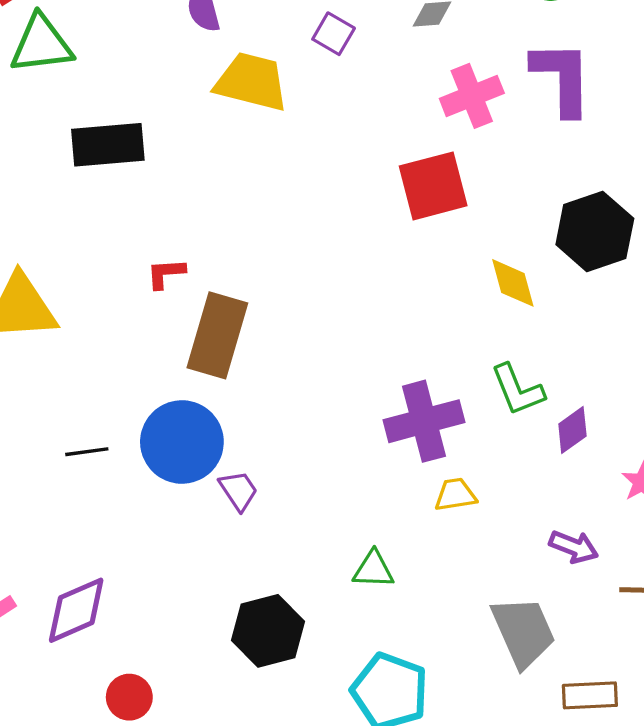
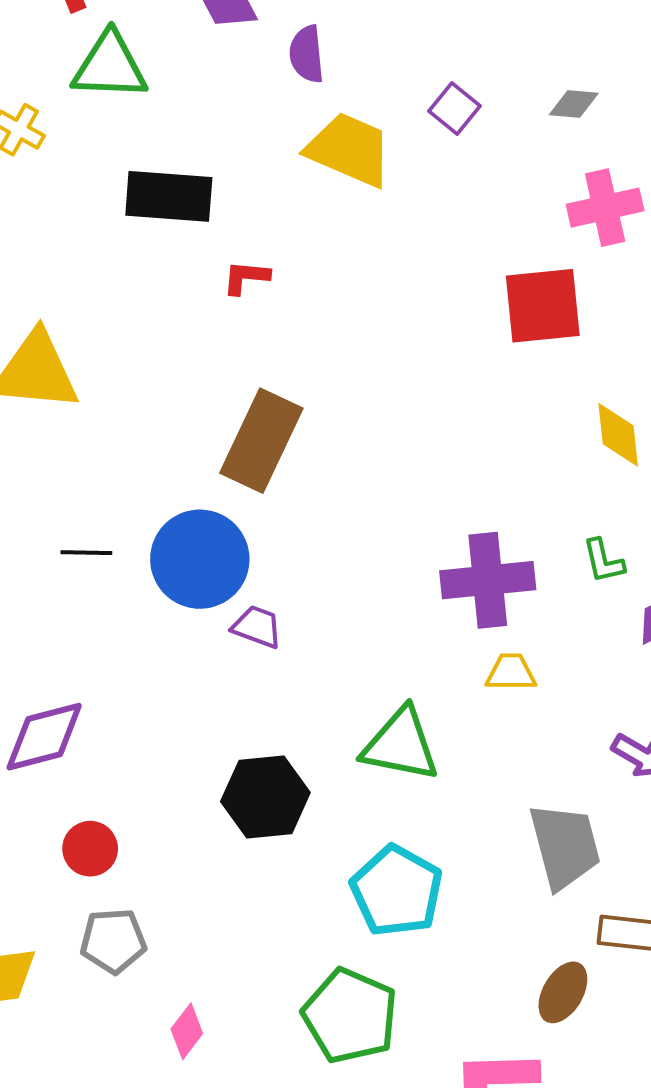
red L-shape: (166, 273) -> (246, 277), moved
green L-shape: (518, 390) -> (603, 561), size x0.7
purple trapezoid: (238, 491) -> (257, 627), turned -45
green triangle: (373, 569) -> (401, 745), size x1.6

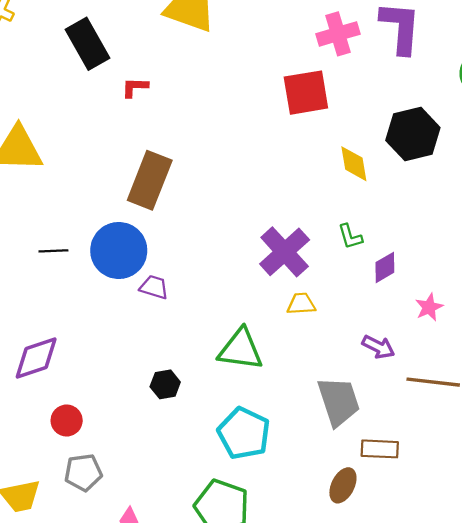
black rectangle: (169, 196) -> (88, 44), turned 60
purple cross: (488, 580) -> (285, 252), turned -33
black hexagon: (265, 797) -> (165, 384), size x0.6

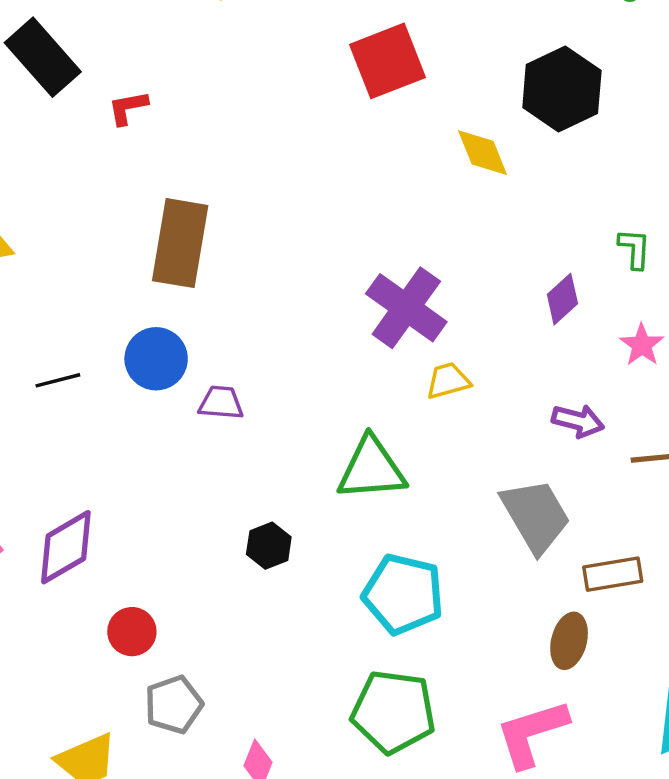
green L-shape: (350, 237) -> (635, 249), moved, turned -148
blue circle: (119, 250) -> (156, 359), size x0.7

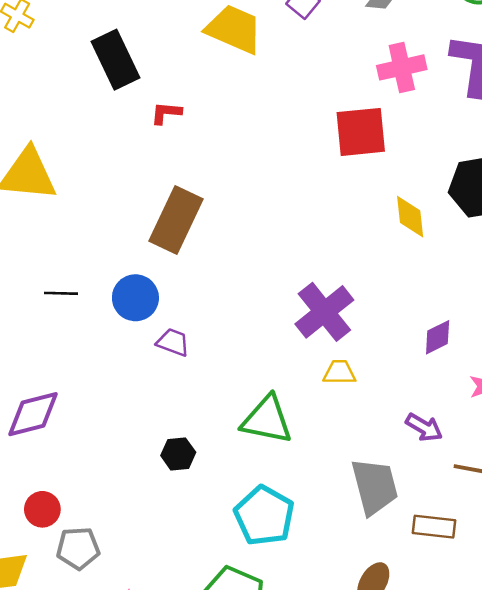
brown rectangle: (613, 574) -> (434, 527), moved
red circle: (132, 632) -> (42, 509), moved

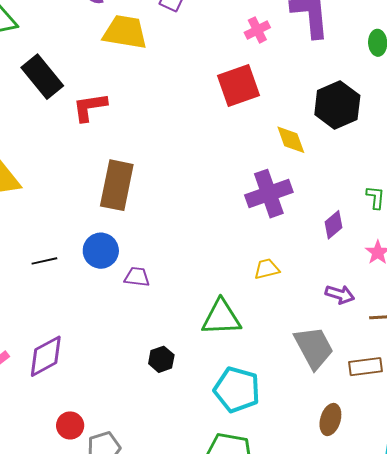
pink cross: (402, 67) -> (257, 30), size x0.7
red L-shape: (166, 113) -> (90, 107), size x1.5
purple cross: (324, 312) -> (269, 194), moved, turned 33

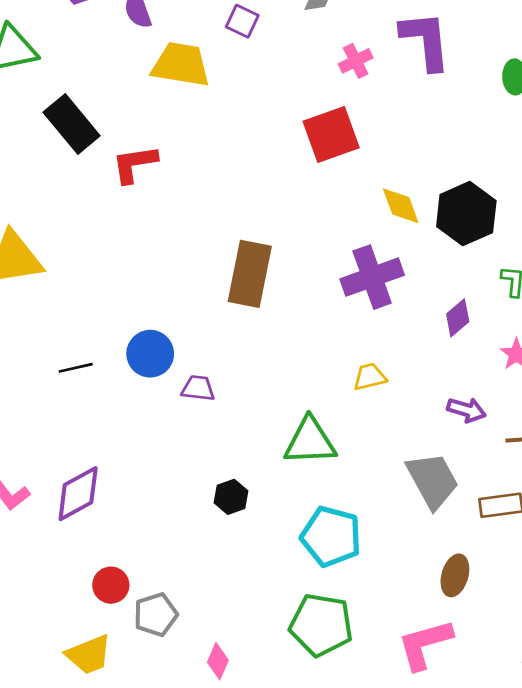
black hexagon: (337, 105) -> (466, 214), moved
brown rectangle: (117, 185) -> (250, 274), moved

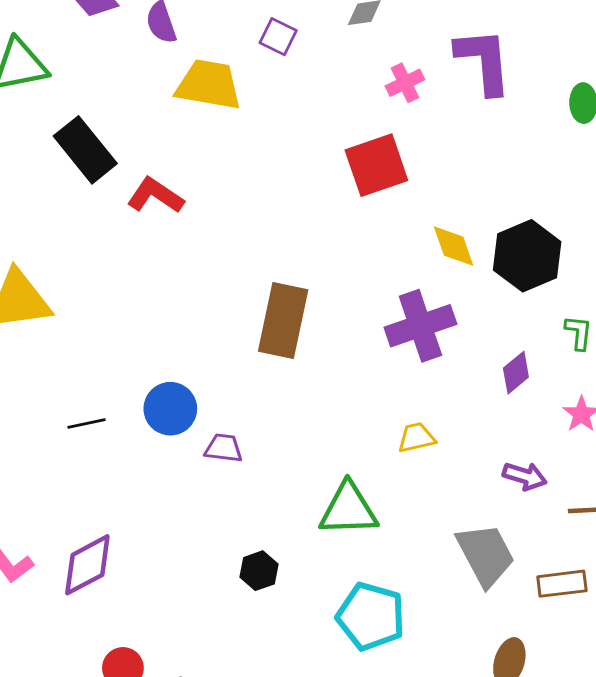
red L-shape: (135, 164) -> (155, 195), turned 42

